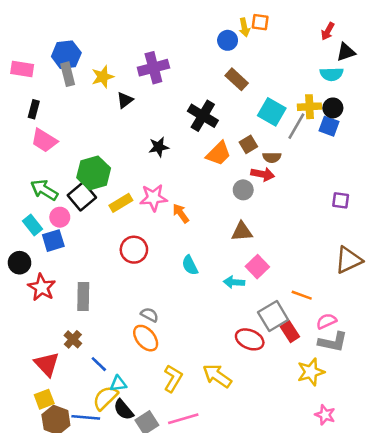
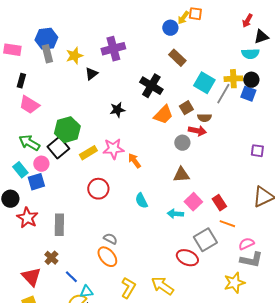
yellow arrow: (244, 27) -> (183, 18), turned 48
red rectangle: (290, 332) -> (219, 203), moved

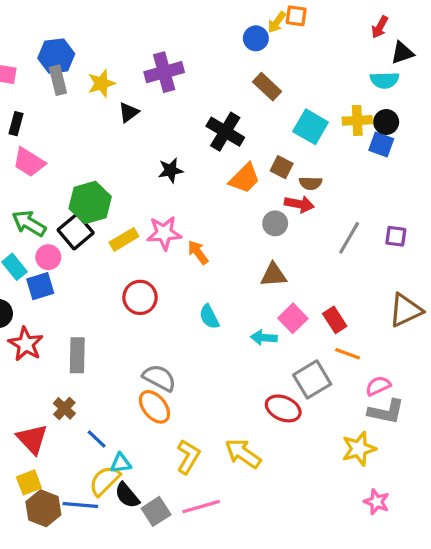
gray line: (223, 94) -> (349, 238), moved
brown square: (186, 108) -> (282, 167), turned -32
gray semicircle: (110, 239) -> (159, 378), size x1.5

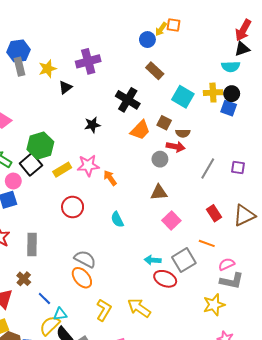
red arrow: (380, 27) -> (243, 30), moved, size x1.5
red rectangle: (335, 320) -> (214, 213), moved
cyan arrow: (264, 338) -> (153, 260), moved

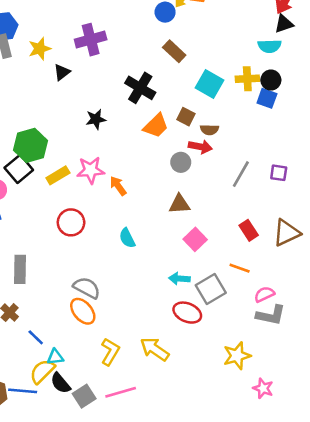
cyan arrow: (153, 260) -> (179, 279), moved
yellow star: (214, 305) -> (237, 356), moved

